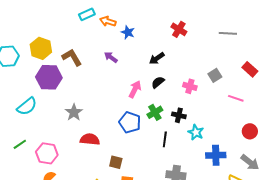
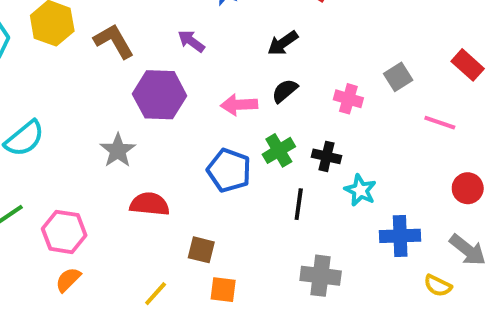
purple hexagon: (49, 77) -> (160, 95), moved
pink arrow: (135, 89) -> (239, 105), turned -120

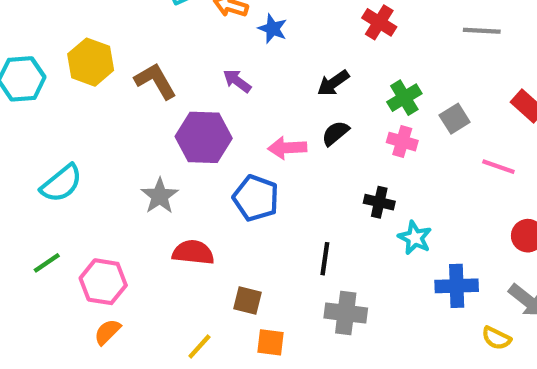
green cross: (279, 150) -> (404, 98), moved
blue pentagon: (229, 170) -> (256, 198), moved
black line: (299, 204) -> (325, 259), moved
gray cross: (321, 276) -> (346, 313), moved

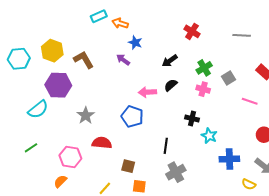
blue star: (273, 29) -> (135, 43), moved
purple hexagon: (204, 137) -> (58, 85), moved
pink hexagon: (103, 282) -> (70, 157), moved
gray cross: (346, 313) -> (176, 172), turned -36

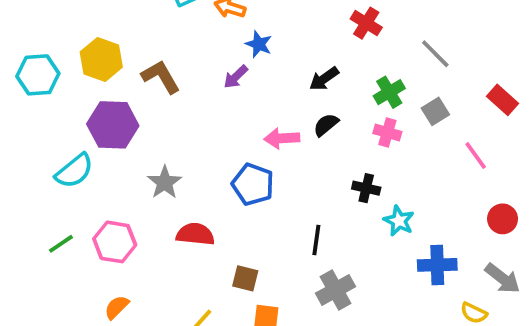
gray line: (242, 35) -> (435, 54), moved, turned 42
purple arrow: (123, 60) -> (236, 77), turned -80
pink line: (250, 101) -> (476, 156), turned 35
pink hexagon: (70, 157) -> (115, 242), moved

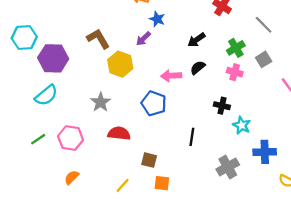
yellow hexagon: (101, 60) -> (120, 64), moved
purple hexagon: (113, 125) -> (53, 58), moved
gray cross: (335, 290) -> (228, 167), moved

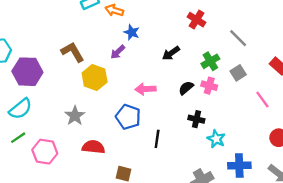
black semicircle: (198, 68) -> (186, 88), moved
black line: (192, 137) -> (157, 139), moved
green line: (38, 139) -> (18, 138), moved

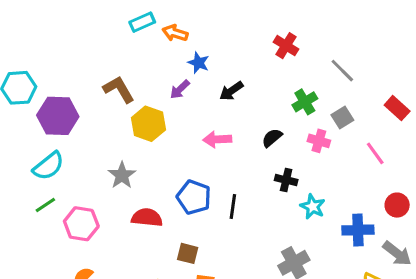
black arrow: (171, 53) -> (231, 91), moved
pink cross: (209, 86) -> (319, 141), moved
blue pentagon: (128, 117) -> (194, 197), moved
blue cross: (239, 166) -> (358, 230), moved

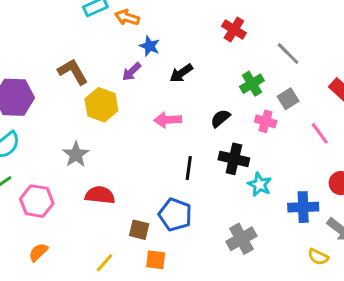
black cross: (286, 180) -> (234, 159), size x1.4
blue pentagon: (194, 197) -> (175, 215), moved
black line: (233, 207) -> (189, 168), moved

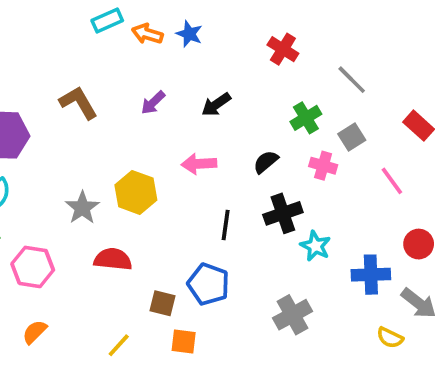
blue star: (150, 46) -> (189, 34), moved
yellow hexagon: (101, 105) -> (136, 192), moved
black cross: (234, 159) -> (283, 213), turned -32

